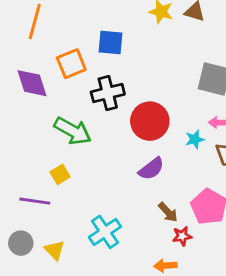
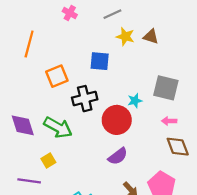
blue square: (111, 43) -> (100, 61), moved
purple diamond: (32, 83) -> (23, 125), moved
cyan star: (195, 139) -> (135, 101), moved

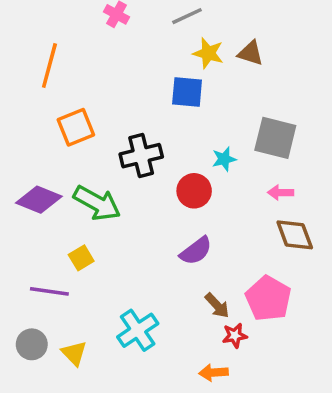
blue square: (100, 61) -> (187, 92), moved
orange square: (57, 76) -> (76, 127), moved
red circle: (117, 120) -> (194, 191), size x0.7
purple diamond: (23, 125) -> (39, 200), turned -50

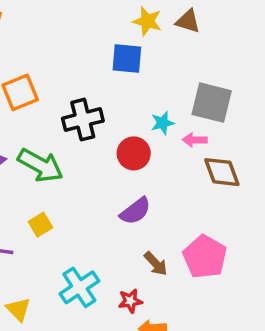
pink arrow: (281, 193) -> (195, 140), moved
brown diamond: (295, 235) -> (222, 172), moved
yellow square: (81, 258) -> (40, 225), moved
red star: (235, 336) -> (130, 301), moved

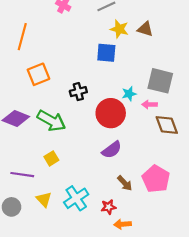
black cross: (83, 120) -> (78, 92), size x0.7
red circle: (134, 153) -> (111, 113), size x1.4
yellow triangle: (18, 309) -> (44, 199), moved

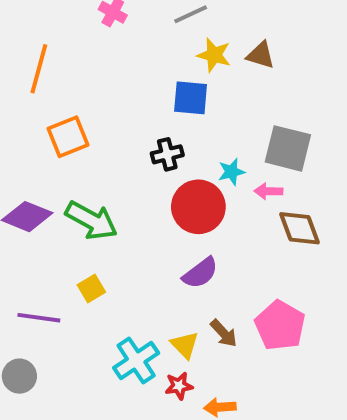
black cross: (78, 92) -> (167, 154), moved
yellow triangle: (44, 199) -> (185, 345), moved
red star: (109, 207) -> (179, 386), moved

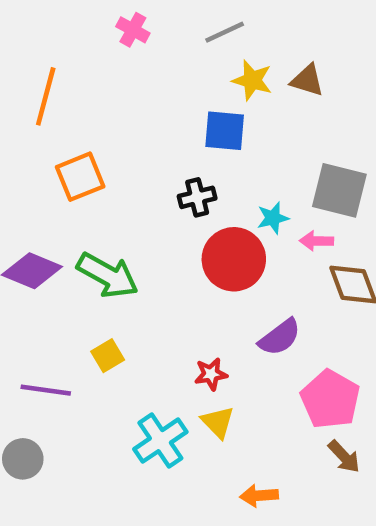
purple semicircle: (200, 273) -> (280, 337), moved
brown arrow: (224, 333) -> (344, 457), moved
red star: (179, 386) -> (211, 374), moved

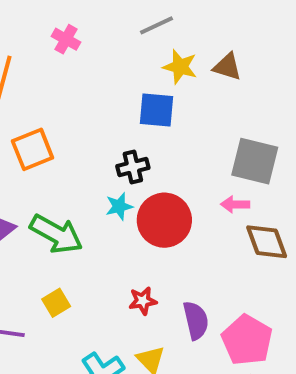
pink cross: (133, 30) -> (66, 39), moved
cyan star: (273, 218) -> (119, 206), moved
purple semicircle: (280, 337) -> (196, 320), moved, turned -66
red star: (211, 374) -> (143, 301), moved

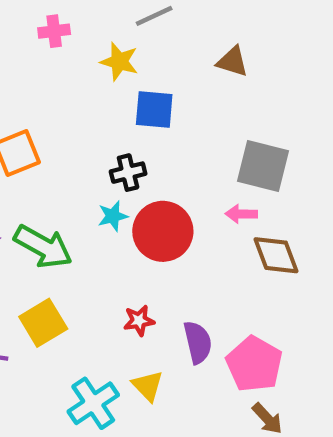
pink cross: (66, 39) -> (54, 31), turned -36
yellow star: (180, 67) -> (119, 62), moved
yellow square: (56, 303) -> (43, 323), size x1.5

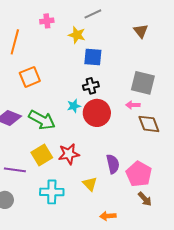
brown triangle: (233, 62) -> (141, 31), moved, turned 35
black cross: (128, 173) -> (91, 86), moved
red star: (139, 321) -> (69, 154), moved, size x1.5
cyan cross: (93, 403) -> (52, 192), moved, turned 35

